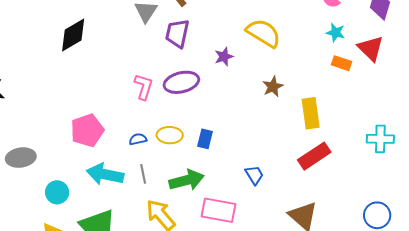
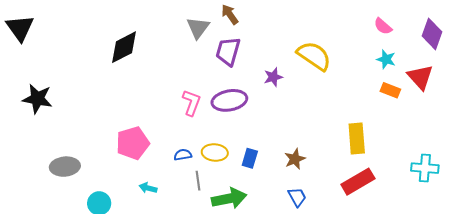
brown star: (273, 87) -> (295, 159), moved
cyan arrow: (105, 174) -> (148, 188), size x0.5
gray line: (143, 174) -> (198, 181), moved

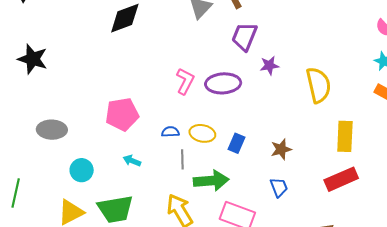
purple trapezoid: (228, 51) -> (244, 36), moved
yellow semicircle: (314, 56) -> (319, 85), moved, turned 36

